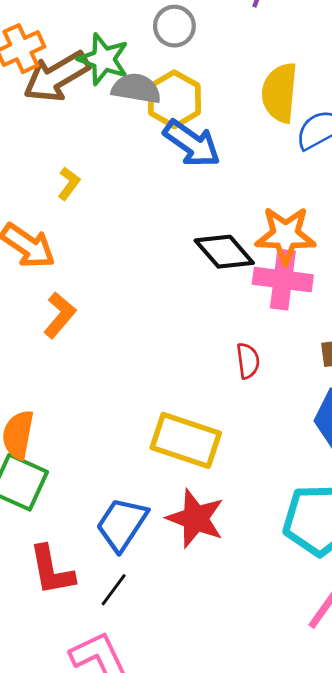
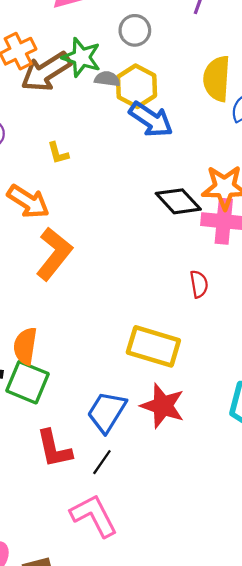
gray semicircle: (136, 88) -> (107, 79), size x0.7
yellow L-shape: (69, 184) -> (58, 153), turned 130
orange L-shape: (60, 315) -> (54, 254), size x1.5

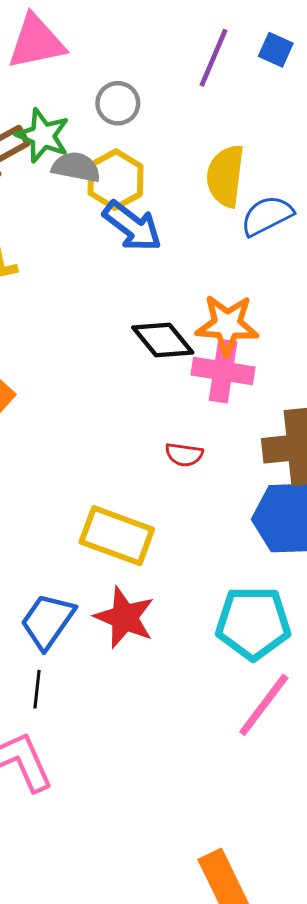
gray semicircle: (107, 79) -> (76, 167), size x1.4
red semicircle: (199, 284) -> (184, 455), turned 104
black line: (102, 462) -> (37, 689), turned -32

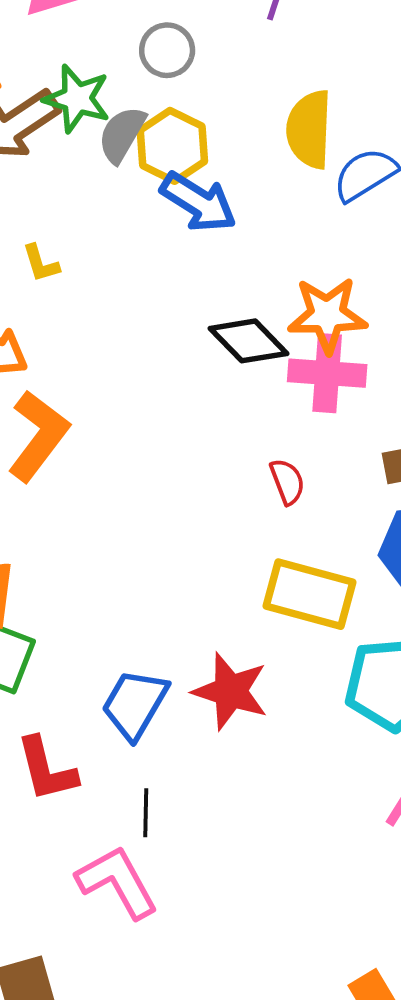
gray semicircle: (76, 167) -> (122, 134), turned -66
red semicircle: (184, 455) -> (287, 482), turned -114
yellow rectangle: (117, 536) -> (309, 594), moved
black line: (37, 689) -> (146, 813), moved

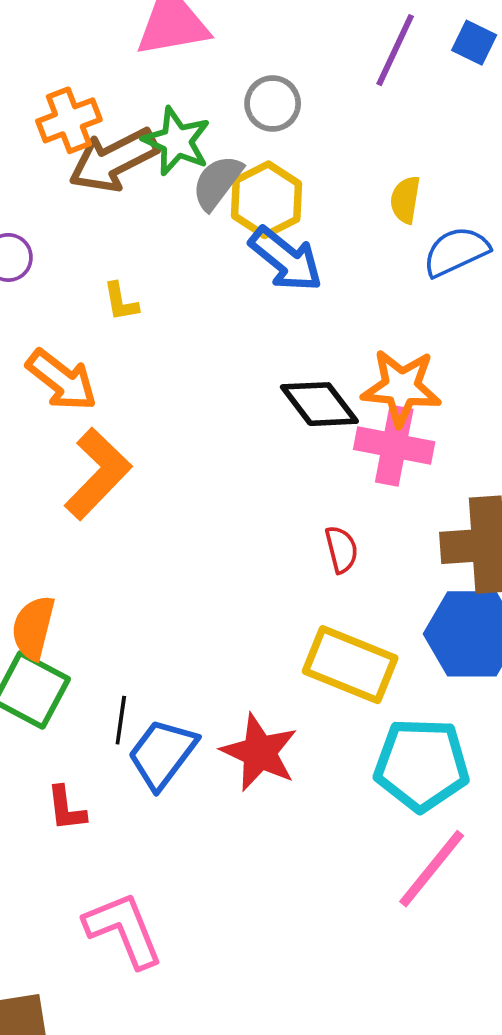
yellow semicircle: (309, 129) -> (405, 200), size x0.6
red L-shape: (47, 769) -> (66, 809), size x0.7
black line: (146, 813) -> (121, 720), moved

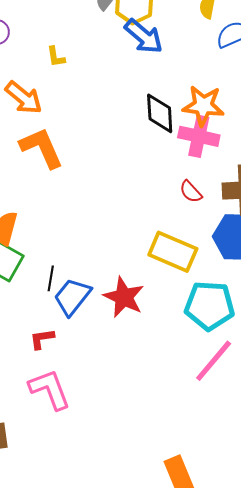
black diamond: (319, 404) -> (160, 113), turned 33
orange L-shape: (98, 474) -> (41, 148), turned -69
red semicircle: (341, 549) -> (191, 192), moved, turned 150
red L-shape: (66, 809) -> (42, 339), moved, turned 88

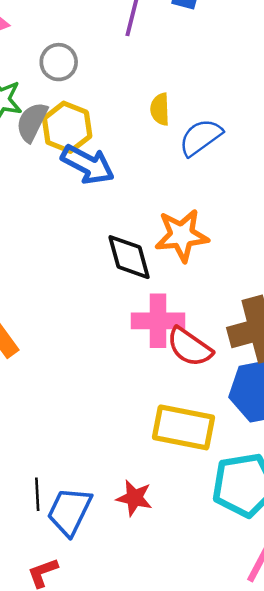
pink cross: (199, 136) -> (158, 321), moved
red semicircle: (191, 192) -> (189, 347), size x1.5
red star: (124, 297) -> (134, 498), size x0.7

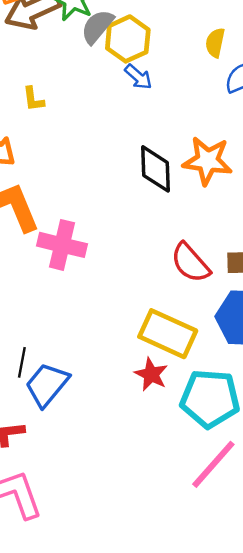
blue arrow: (88, 165) -> (138, 77), size x0.6
pink cross: (158, 321) -> (62, 245), moved
red star: (134, 498) -> (151, 374), moved

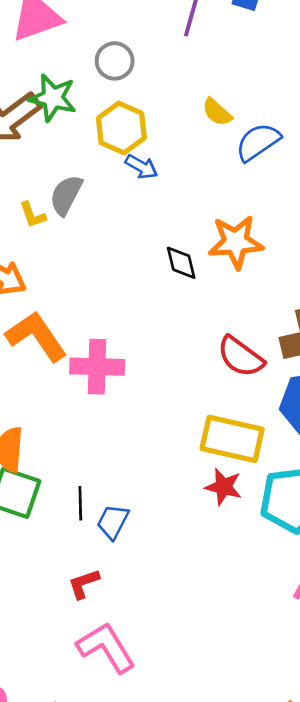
gray semicircle: (97, 27) -> (66, 195), moved
yellow semicircle: (215, 43) -> (217, 112), turned -48
black diamond: (155, 169) -> (181, 263), size x0.7
blue trapezoid: (47, 385) -> (113, 522), size x0.7

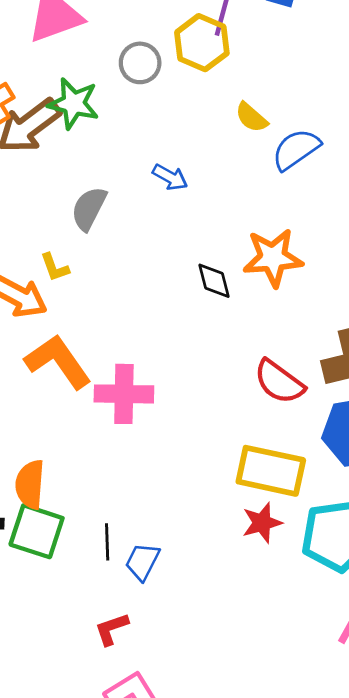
yellow hexagon: (121, 128) -> (202, 43), moved
yellow L-shape: (33, 215) -> (55, 267), moved
red star: (224, 487) -> (262, 523), turned -30

